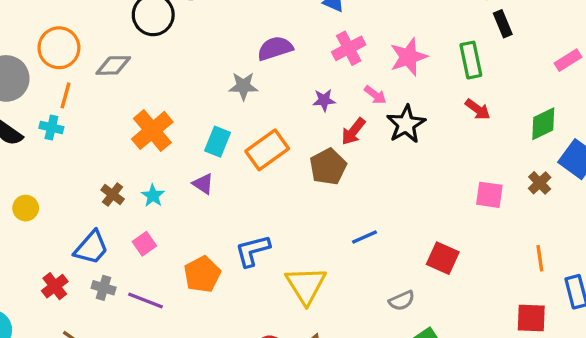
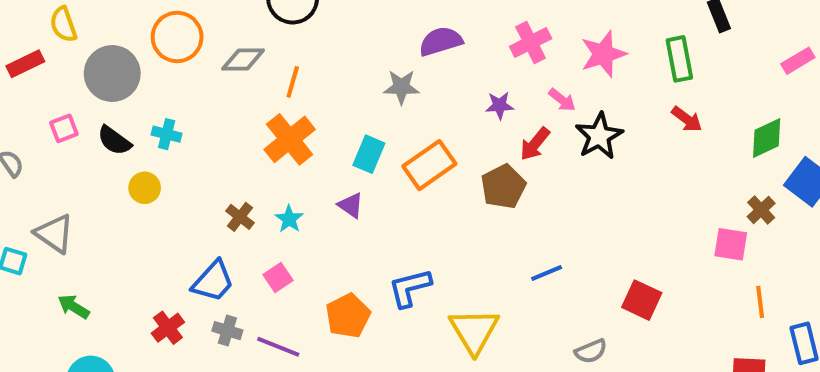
orange line: (65, 95) -> (293, 82), moved
pink square: (489, 195) -> (731, 244), moved
yellow circle: (26, 208) -> (145, 188), moved

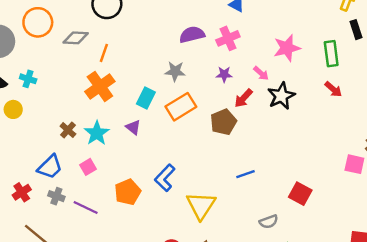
pink cross: (531, 43) -> (228, 38), moved
gray star: (401, 87) -> (175, 71), moved
cyan star: (289, 219) -> (97, 133), size x1.5
blue L-shape: (410, 288) -> (165, 178), turned -36

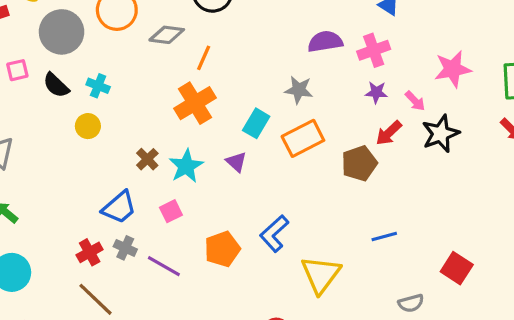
purple star: (224, 74) -> (376, 92), moved
yellow circle: (13, 109) -> (88, 126), moved
red cross: (22, 192) -> (90, 252), moved

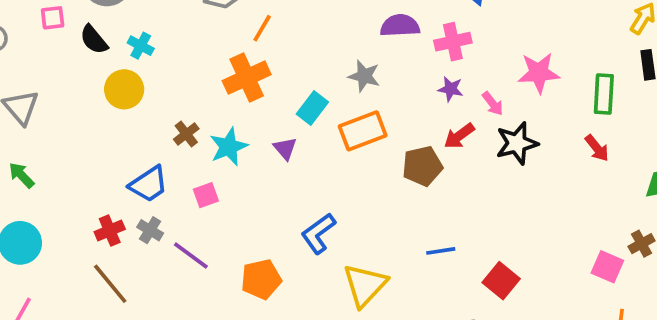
yellow circle: (88, 126) -> (124, 89), size x1.4
orange pentagon: (222, 249) -> (261, 279), moved
red square: (457, 268) -> (501, 281), moved

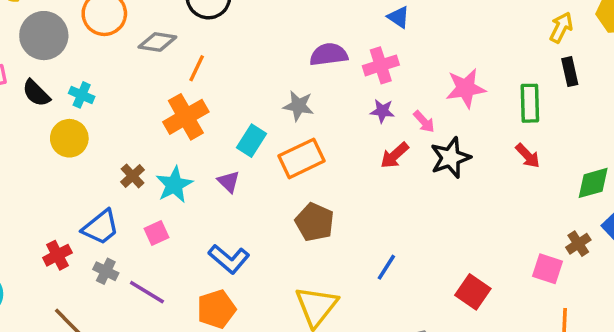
brown pentagon: (422, 166) -> (315, 222), moved, turned -30
red cross: (110, 230) -> (57, 255), moved
blue L-shape: (318, 233) -> (229, 259), moved, turned -99
blue line: (441, 251) -> (386, 267), turned -44
red square: (501, 281) -> (473, 292), moved

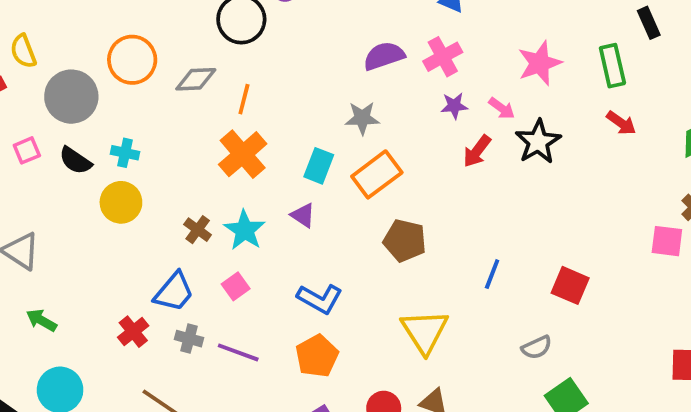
red square: (473, 292) -> (570, 285), moved

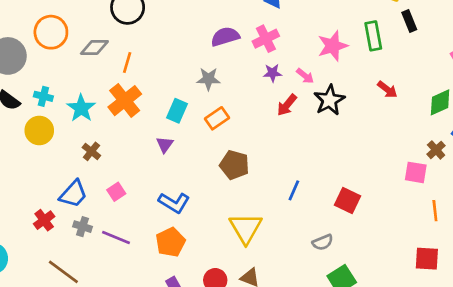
green rectangle: (612, 66) -> (373, 36), moved
orange rectangle: (377, 174) -> (217, 118), size x0.7
purple triangle: (303, 215) -> (165, 144), turned 30
cyan star: (245, 230) -> (81, 108), moved

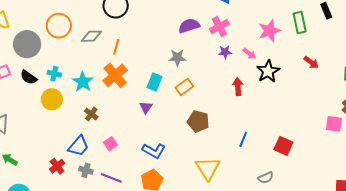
red arrow: (287, 105) -> (238, 87), moved, turned 138

